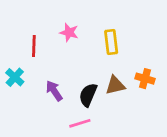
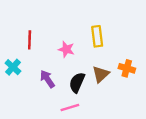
pink star: (69, 32) -> (66, 49), moved
brown triangle: (115, 85) -> (101, 74), turned -30

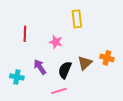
yellow rectangle: (97, 36) -> (77, 19), moved
cyan cross: (13, 67) -> (17, 77), moved, turned -32

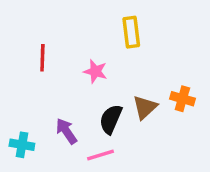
purple arrow: (40, 67) -> (66, 131), moved
cyan cross: (17, 77) -> (22, 145), moved

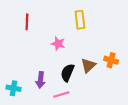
red line: (42, 58) -> (27, 22), moved
purple arrow: (66, 131) -> (40, 80), turned -140

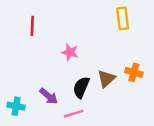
yellow rectangle: (80, 20) -> (123, 18), moved
purple arrow: (40, 80) -> (49, 96), turned -56

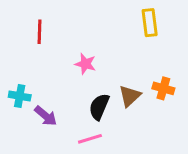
purple arrow: (49, 96) -> (46, 116), moved
cyan cross: (16, 106) -> (20, 96), moved

